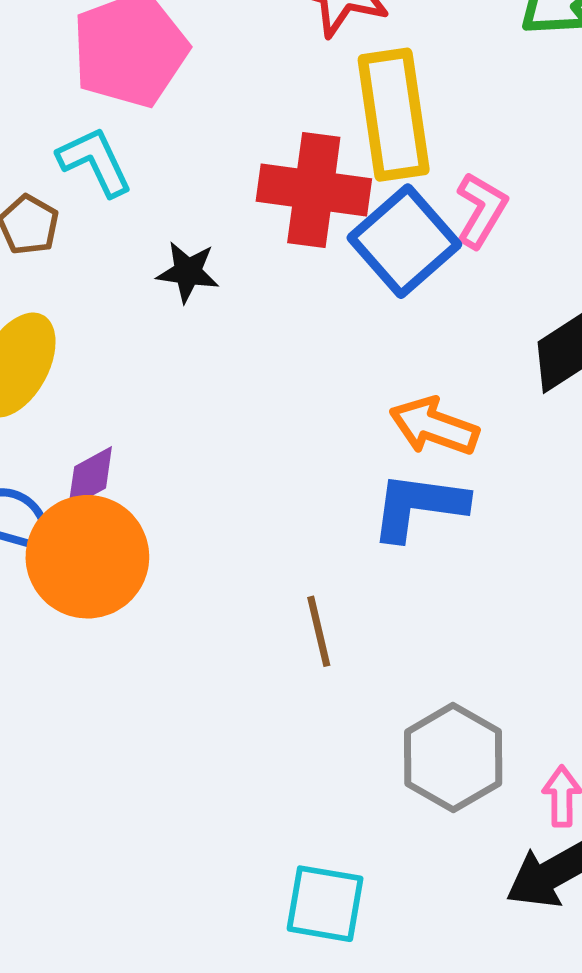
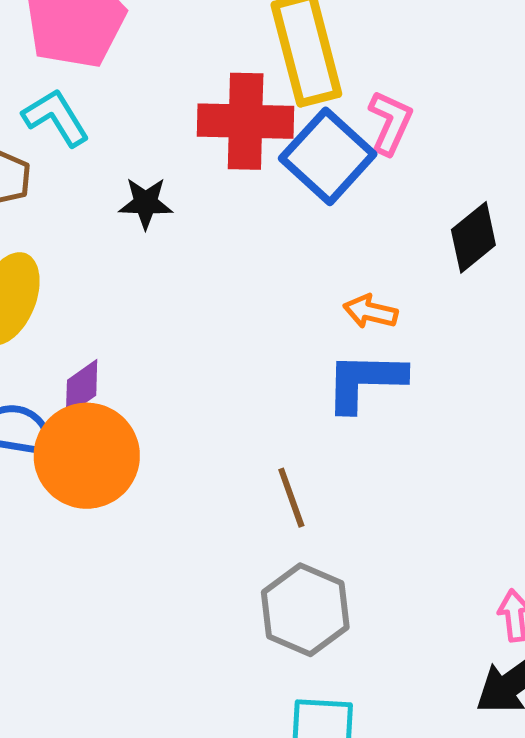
orange arrow: (434, 426) -> (370, 312), size x0.7
gray hexagon: (453, 758) -> (305, 610), moved

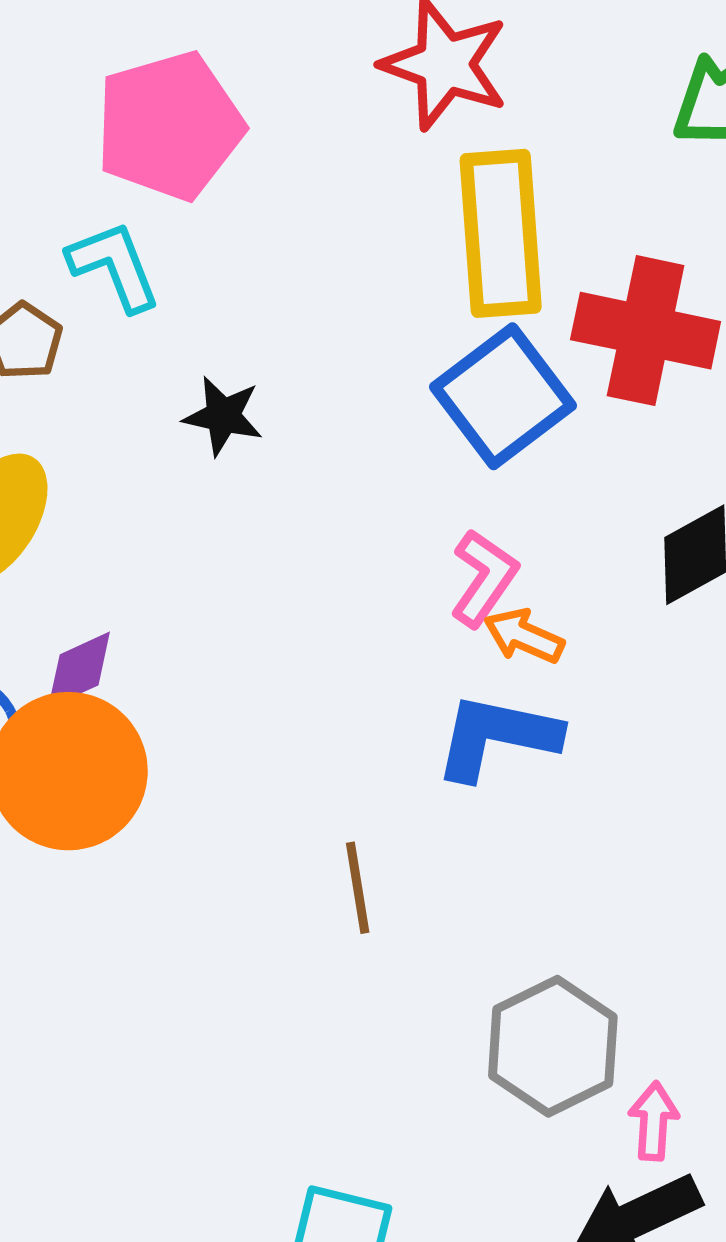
red cross: (246, 121) -> (646, 331), moved
pink L-shape: (390, 123) -> (484, 578), moved
gray hexagon: (305, 610) -> (553, 1046), moved

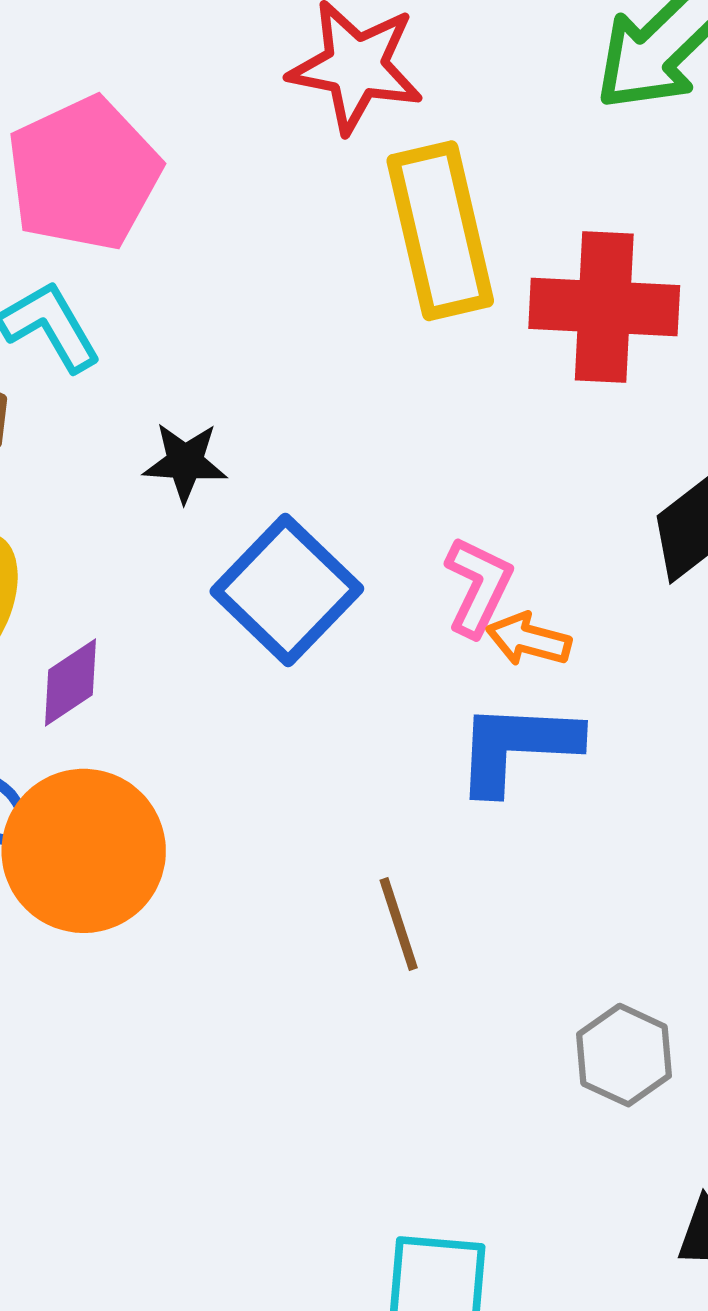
blue square: (503, 396) -> (287, 590), moved
purple diamond: (79, 670) -> (71, 682), moved
gray hexagon: (553, 1046) -> (624, 1055), size x0.7

